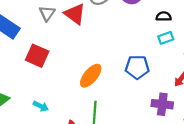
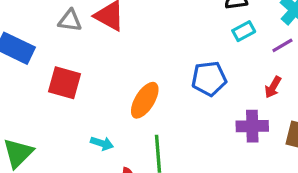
gray triangle: (47, 13) -> (70, 21), turned -49
cyan arrow: (41, 106) -> (102, 143), moved

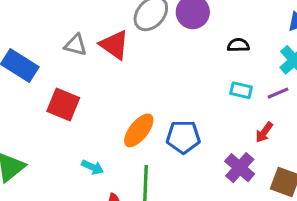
cyan rectangle: (244, 31) -> (241, 90), moved, turned 35
blue pentagon: (209, 79) -> (183, 137), moved
purple cross: (252, 126) -> (240, 168), turned 36

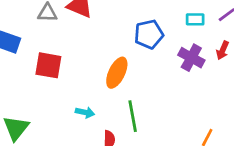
blue pentagon: (183, 137) -> (149, 34), moved
purple cross: (240, 168) -> (191, 58), moved

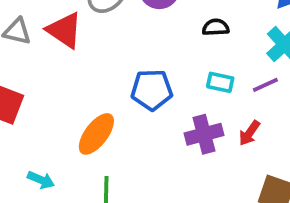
purple cross: (191, 58) -> (204, 134), turned 35

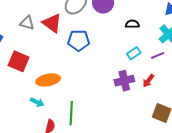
cyan rectangle: (220, 82) -> (134, 53), turned -48
blue pentagon: (152, 90) -> (79, 40), moved
orange ellipse: (96, 134) -> (48, 80), moved, turned 40

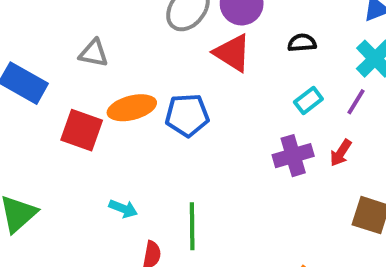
red triangle: (52, 23) -> (232, 53), moved
blue pentagon: (79, 40) -> (187, 115), moved
purple line: (158, 55) -> (356, 102), turned -32
orange ellipse: (48, 80) -> (132, 108), moved

